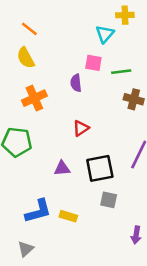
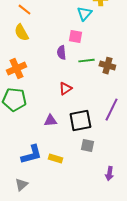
green line: (121, 72) -> (86, 61), moved
orange cross: (34, 98) -> (16, 69), moved

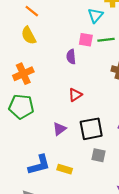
green line: (86, 61) -> (106, 40), moved
purple triangle: (50, 121) -> (59, 129), turned -32

